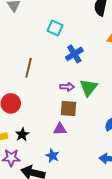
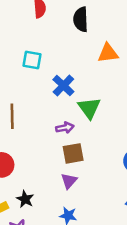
green triangle: (89, 87) -> (89, 108), moved
purple triangle: (60, 129) -> (69, 181), turned -32

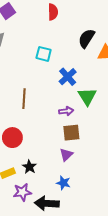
black semicircle: (81, 19) -> (86, 38), moved, turned 30

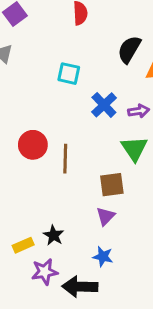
green triangle: (87, 97) -> (134, 149), moved
brown line: (24, 99) -> (65, 159), moved
purple arrow: (66, 111) -> (139, 111), moved
red circle: (12, 138) -> (33, 145), moved

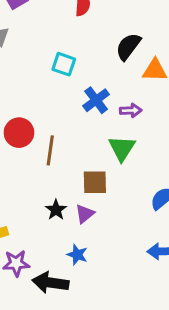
black star: (54, 235) -> (56, 210), moved

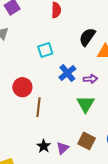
cyan square: (64, 64) -> (45, 50), turned -35
red circle: (19, 133) -> (22, 87), moved
brown square: (95, 182) -> (87, 141), moved, turned 30

